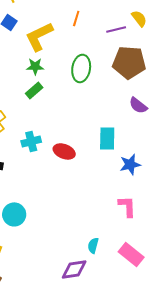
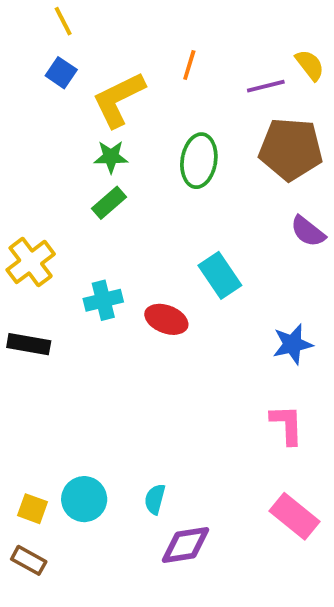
cyan rectangle: (107, 138) -> (220, 275), moved, turned -35
cyan circle: (14, 214) -> (84, 499), moved
cyan semicircle: (93, 245) -> (155, 499), moved

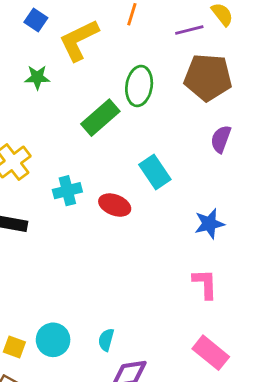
green star: (111, 157) -> (37, 77), moved
green rectangle: (109, 203) -> (100, 118), moved, size x1.5
purple semicircle: (308, 231) -> (221, 139), turned 72

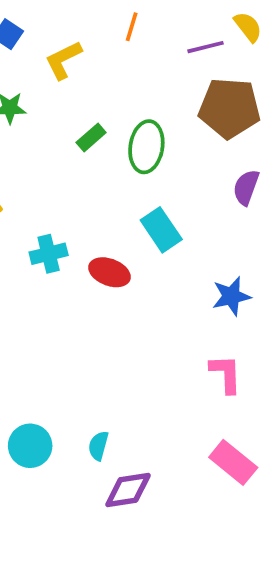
yellow L-shape: (79, 40) -> (63, 60), size x0.7
green ellipse: (139, 86) -> (146, 147), moved
green rectangle: (100, 118) -> (91, 138), moved, size x0.6

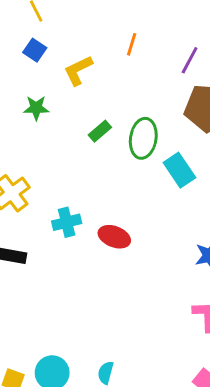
purple line: (205, 47) -> (190, 60), turned -48
cyan rectangle: (161, 230) -> (179, 170), moved

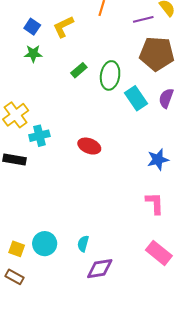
blue square: (35, 50) -> (32, 27), moved
purple line: (190, 60) -> (143, 19), turned 48
cyan cross: (67, 222) -> (39, 136), moved

